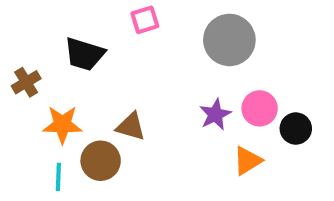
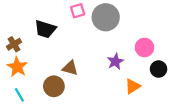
gray circle: (229, 40) -> (106, 17), moved
pink circle: (260, 108) -> (144, 47), moved
orange star: (62, 125) -> (17, 67), moved, turned 30
cyan line: (58, 177) -> (19, 95), moved, turned -32

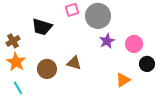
purple star: (115, 61) -> (107, 41), moved
brown triangle: (70, 68) -> (74, 63), moved
brown circle: (54, 86) -> (47, 69), moved

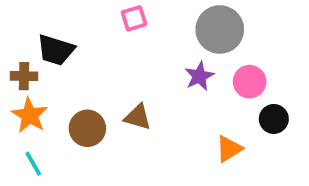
gray circle: (98, 16) -> (220, 29), moved
black trapezoid: (42, 27) -> (56, 50), moved
brown cross: (13, 41) -> (24, 76), turned 32

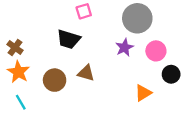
black trapezoid: (56, 50) -> (69, 39), moved
brown cross: (24, 76) -> (15, 47), turned 35

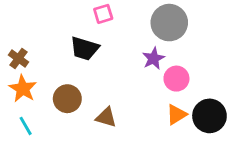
pink circle: (156, 51) -> (176, 79), moved
brown triangle: (86, 73) -> (106, 117), moved
black circle: (171, 74) -> (209, 116), moved, size x1.5

